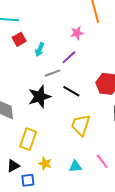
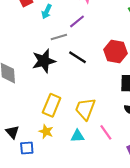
yellow trapezoid: (81, 125) -> (85, 109), moved
yellow rectangle: (28, 139) -> (52, 105), moved
black triangle: (13, 166) -> (12, 132), turned -48

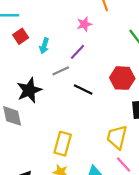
black star: (44, 61) -> (29, 90), moved
yellow trapezoid: (85, 109) -> (117, 137), moved

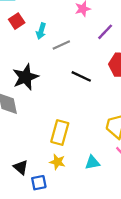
purple line: (78, 52) -> (105, 32), moved
gray line: (61, 71) -> (61, 45), moved

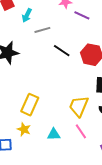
purple line: (105, 32) -> (82, 15), moved, turned 63
black line: (81, 76) -> (62, 51), moved

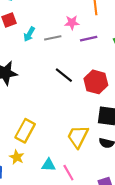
purple line: (82, 15) -> (89, 39), turned -42
gray line: (42, 30) -> (53, 38), moved
pink line: (81, 131) -> (68, 173), moved

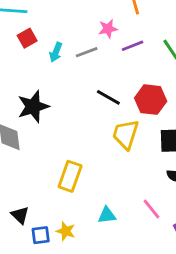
yellow trapezoid: (78, 137) -> (126, 134), moved
yellow star: (17, 157) -> (66, 231), moved
pink line: (68, 173) -> (152, 209), moved

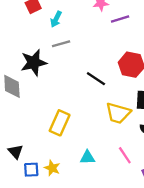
gray line: (87, 52) -> (61, 44), moved
black line: (108, 97) -> (96, 79), moved
yellow trapezoid: (126, 134) -> (118, 113), moved, turned -96

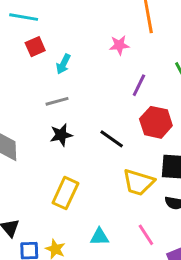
purple line: (120, 19) -> (139, 85), moved, turned -48
gray line: (61, 44) -> (57, 101), moved
black star: (34, 63) -> (61, 135), moved, size x0.7

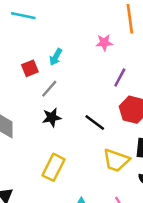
red square: (35, 47) -> (30, 68), moved
gray line: (57, 101) -> (49, 89), turned -36

